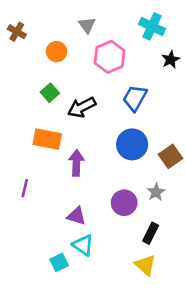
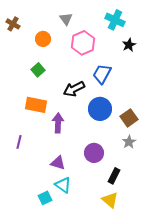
black arrow: (82, 107) -> (74, 89), moved
gray star: (156, 192) -> (129, 142), moved

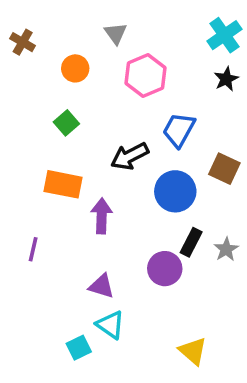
cyan cross: (115, 20) -> (224, 35), moved, turned 30
brown square: (129, 118) -> (224, 169), moved, turned -30
black rectangle: (114, 176) -> (191, 242), moved

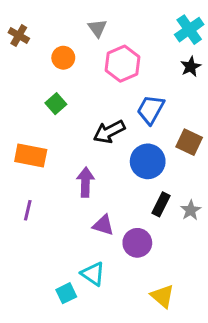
orange rectangle: (63, 184) -> (31, 155), moved
purple circle: (165, 269) -> (137, 243), moved
purple triangle: (102, 286) -> (103, 225), moved

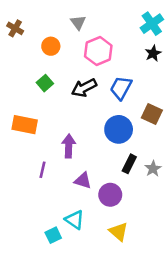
black arrow: (109, 132) -> (84, 88), moved
purple line: (28, 210) -> (42, 170), moved
yellow triangle: (162, 296) -> (119, 232), moved

